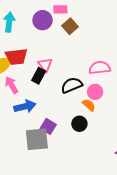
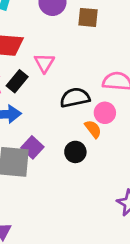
brown square: (70, 26) -> (88, 17), turned 35
black rectangle: (39, 76) -> (17, 81), moved

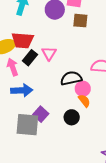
black rectangle: (17, 81) -> (30, 58), moved
pink circle: (105, 113) -> (83, 89), moved

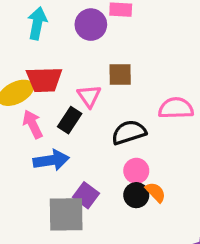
brown square: (80, 21) -> (120, 75), moved
black rectangle: (30, 58) -> (70, 120), moved
pink circle: (83, 89) -> (136, 171), moved
orange semicircle: (84, 101) -> (156, 192), moved

